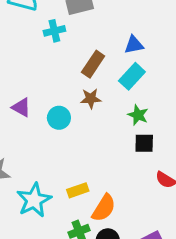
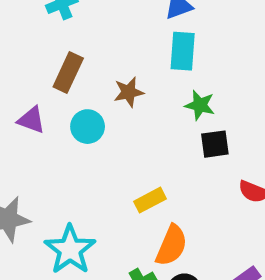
brown rectangle: (93, 64) -> (68, 73), moved
cyan rectangle: (132, 76) -> (183, 51), turned -30
yellow rectangle: (78, 190) -> (150, 200), moved

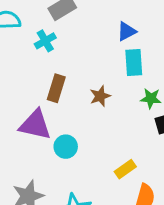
purple triangle: (31, 120) -> (35, 125), size x1.6
cyan circle: (88, 127) -> (66, 147), moved

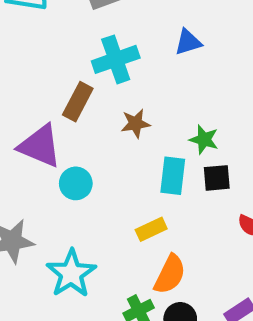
cyan cross: (45, 41) -> (116, 59), moved, size x1.5
cyan rectangle: (134, 63) -> (173, 176), moved

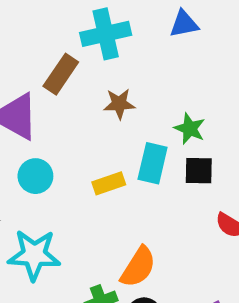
cyan circle: (76, 183) -> (35, 176), moved
yellow rectangle: (151, 229) -> (109, 183), moved
cyan star: (71, 274) -> (34, 255), turned 30

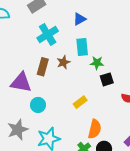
brown rectangle: (61, 74) -> (43, 67), moved
cyan rectangle: (153, 163) -> (82, 47), moved
yellow rectangle: (109, 183) -> (80, 102), moved

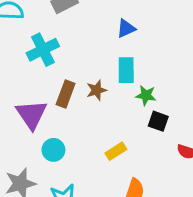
cyan cross: (48, 34) -> (43, 50), moved
black square: (107, 79) -> (158, 121), turned 32
purple triangle: (21, 82) -> (31, 114), turned 40

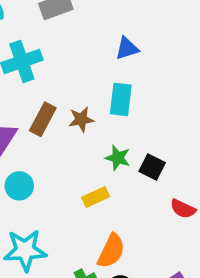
green star: (146, 95) -> (118, 158), moved

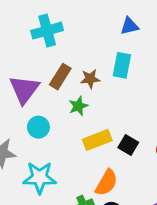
green star: (118, 158) -> (78, 106), moved, turned 30
black square: (152, 167) -> (128, 145), moved
yellow rectangle: (96, 197) -> (97, 140), size x1.4

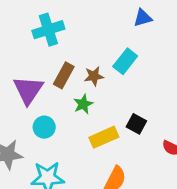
blue triangle: (129, 26) -> (143, 18), moved
cyan rectangle: (122, 65) -> (125, 61), turned 30
black square: (128, 145) -> (136, 124), moved

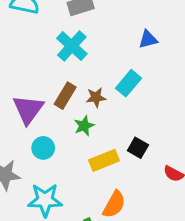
cyan cross: (48, 30) -> (72, 46), moved, turned -32

